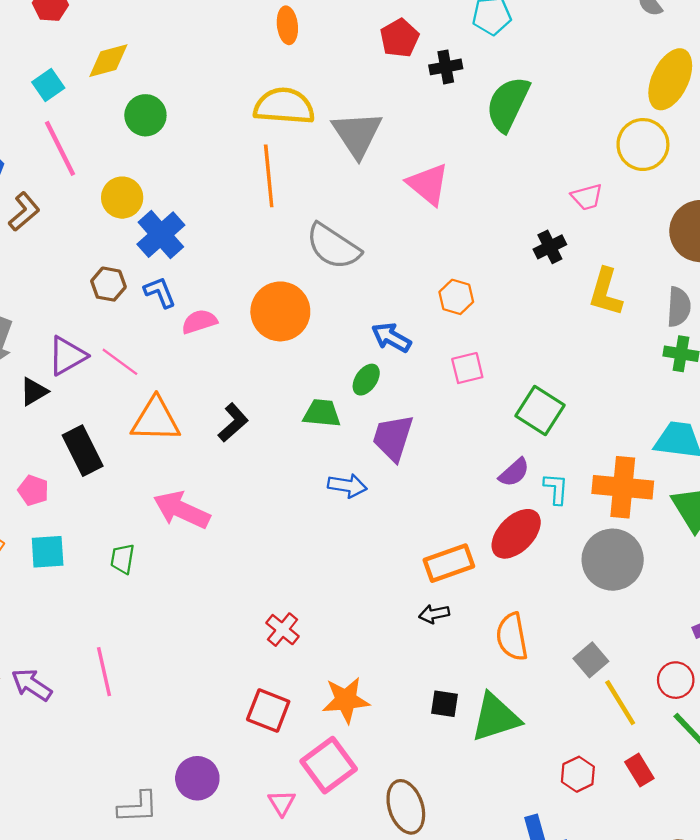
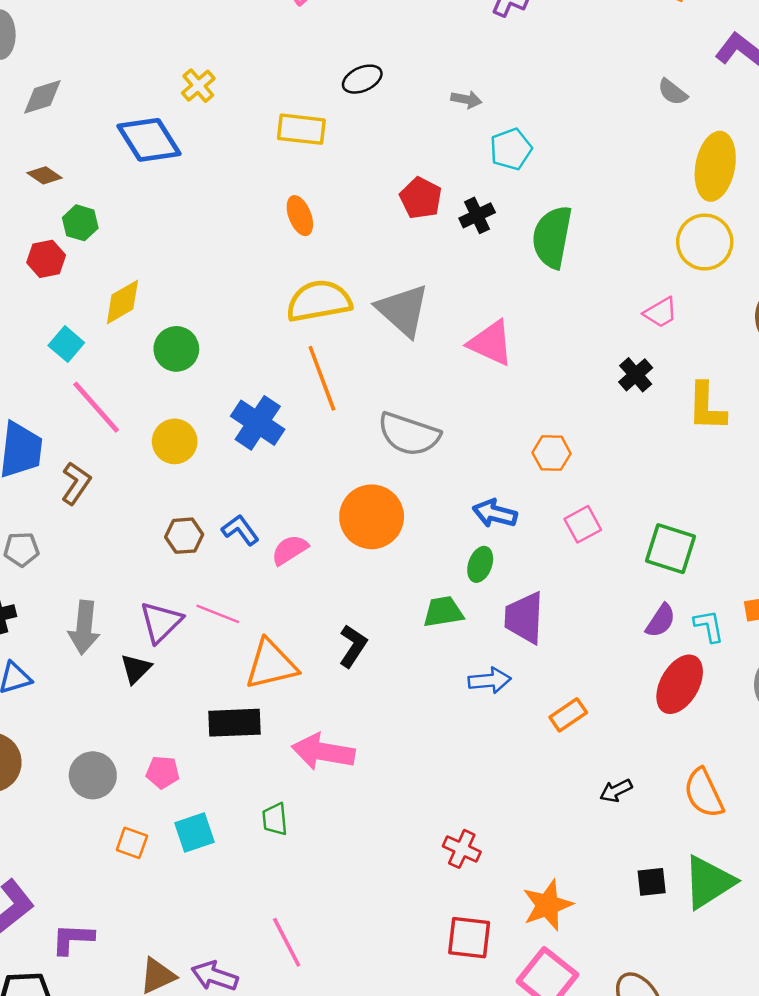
blue cross: (161, 235) -> (258, 423), moved
black rectangle: (83, 451) -> (235, 723), moved, turned -51
orange rectangle: (449, 563) -> (568, 715), moved, size x0.7

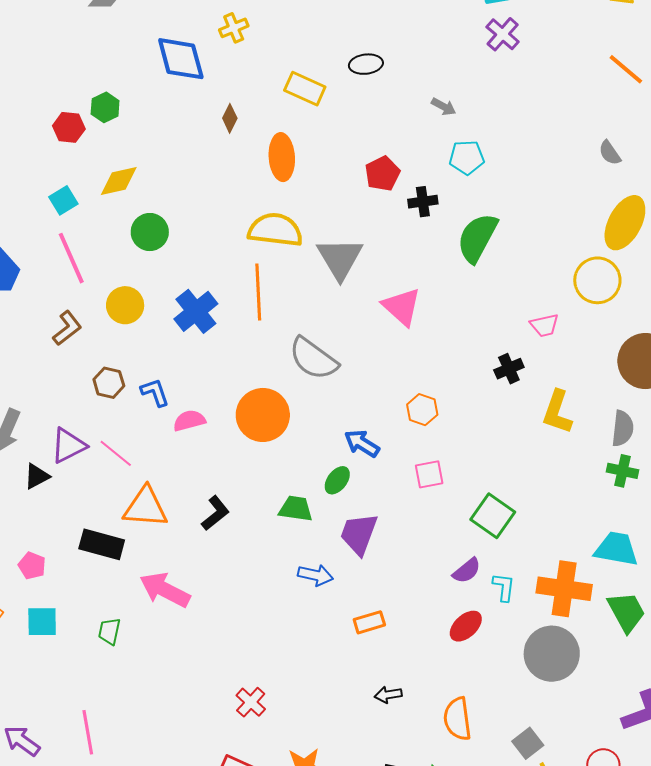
brown diamond: (44, 175) -> (230, 118), moved, turned 64
orange ellipse: (300, 216) -> (282, 157), size x1.4
brown L-shape: (76, 483) -> (67, 328), moved
red ellipse: (680, 684) -> (466, 626), size x0.7

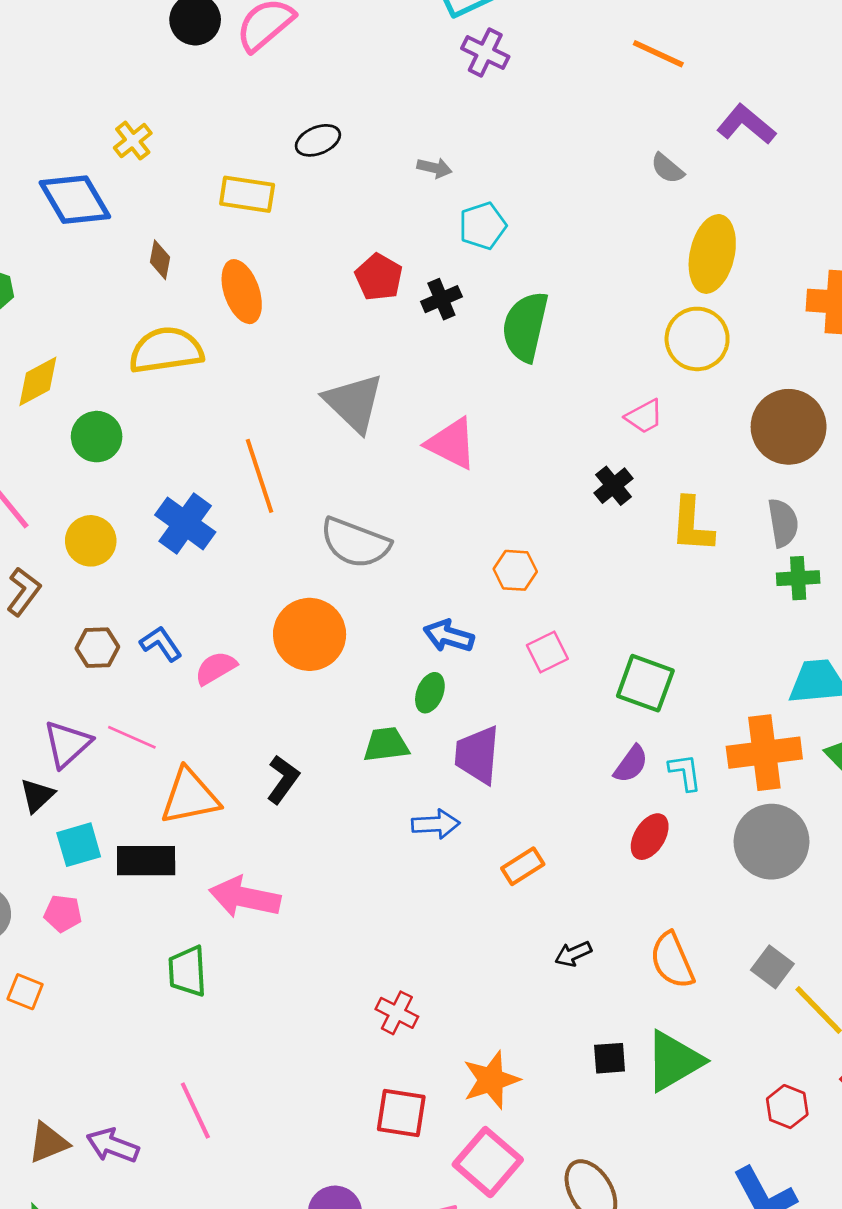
yellow semicircle: (275, 230) -> (166, 350), moved
cyan square: (42, 622) -> (79, 845), moved
green trapezoid: (109, 631) -> (187, 971), size x1.4

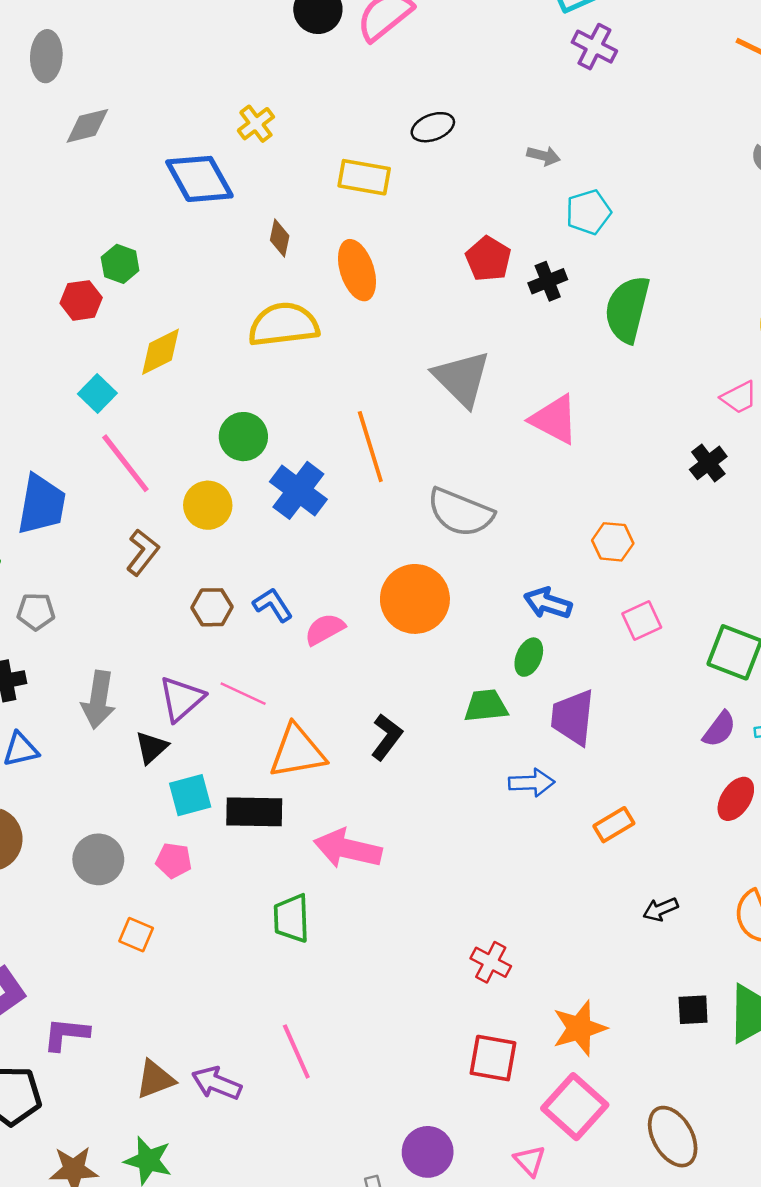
green circle: (97, 437) -> (243, 437), moved

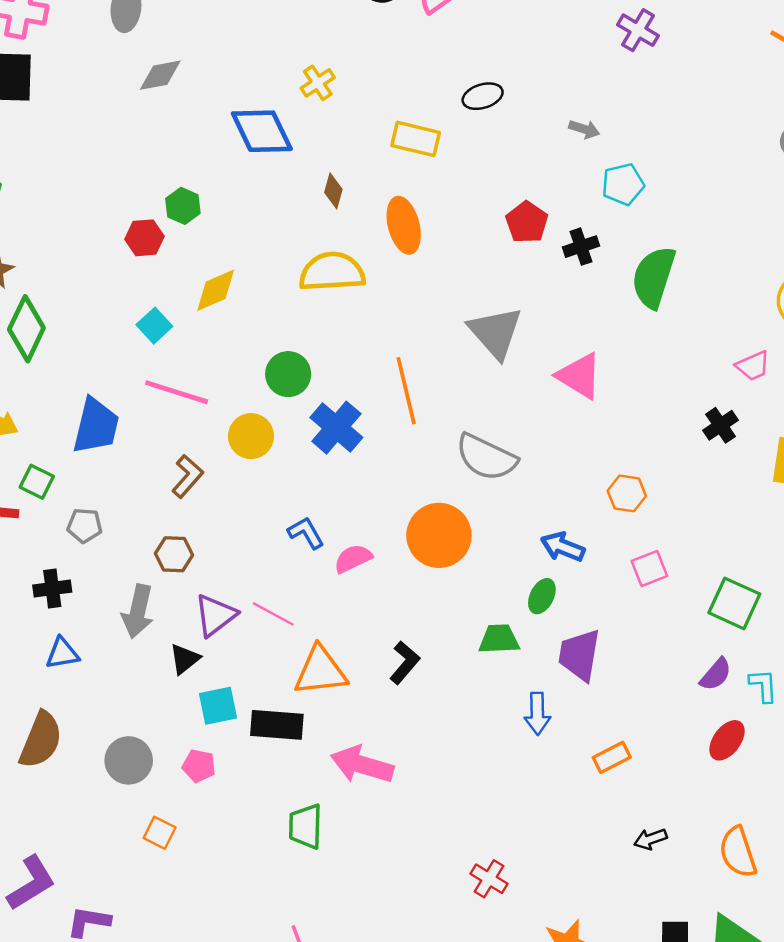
pink line: (125, 463) -> (177, 392), turned -38
brown hexagon: (212, 607) -> (174, 554), moved
blue arrow: (532, 783) -> (537, 714), turned 87

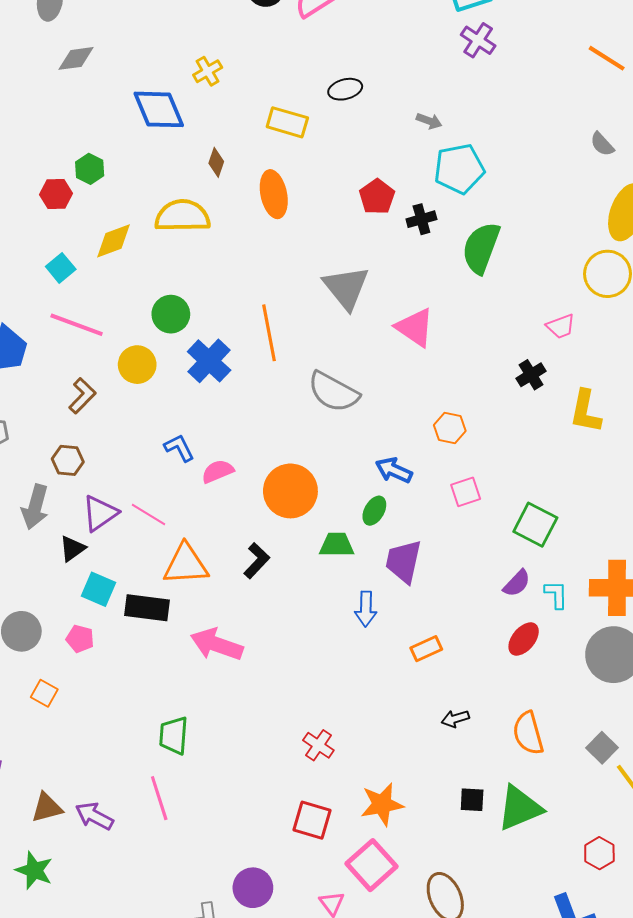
cyan pentagon: (623, 184) -> (459, 169), size x1.4
yellow semicircle: (332, 272) -> (182, 216), moved
orange circle: (439, 535) -> (290, 491), moved
cyan square: (218, 706) -> (99, 589), turned 32
green trapezoid: (305, 826) -> (174, 735), moved

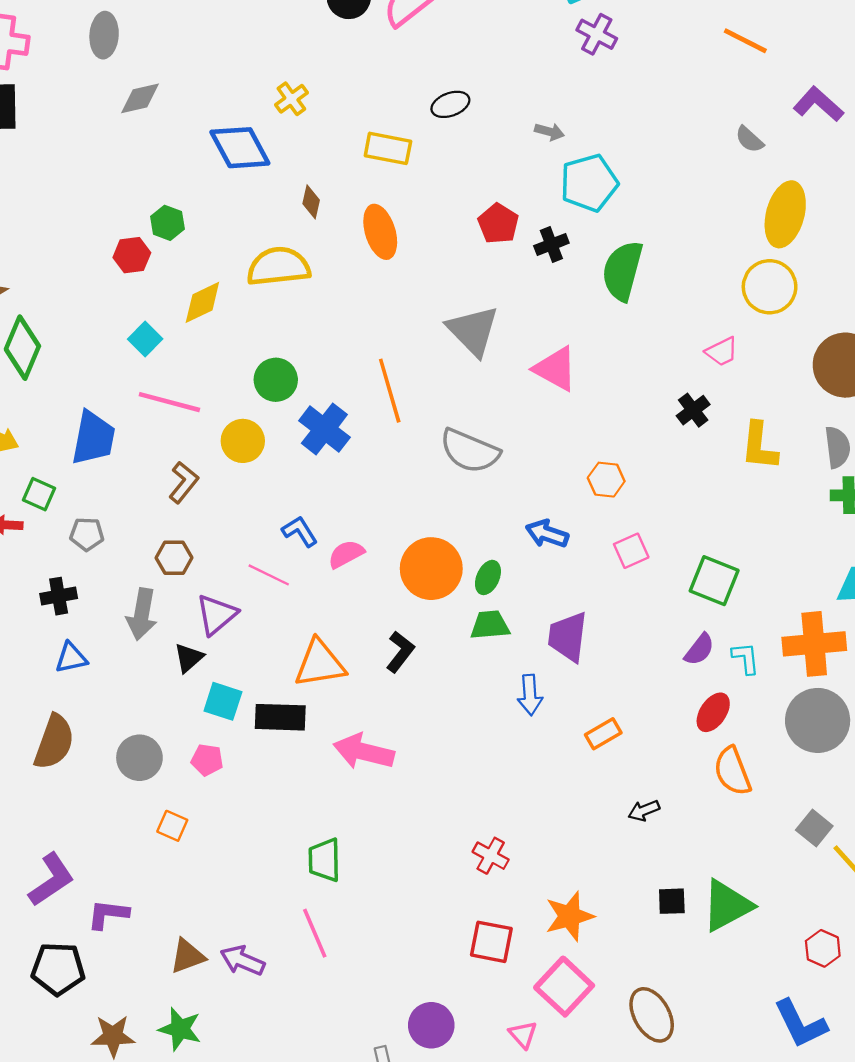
green ellipse: (374, 511) -> (488, 577), moved
pink line: (149, 515) -> (269, 575), moved
orange semicircle: (528, 733) -> (732, 771), moved

